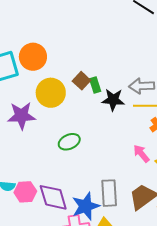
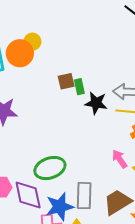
brown square: (81, 81) -> (66, 81), turned 30
yellow circle: (51, 93) -> (32, 42), moved, size x0.6
green ellipse: (69, 142) -> (50, 168), moved, size x1.4

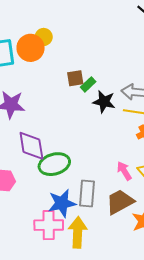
green rectangle: (79, 87) -> (88, 84), turned 56
pink arrow: (120, 159) -> (124, 171), moved
purple diamond: (28, 195) -> (31, 146), moved

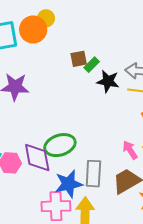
purple diamond: (31, 146) -> (37, 157), moved

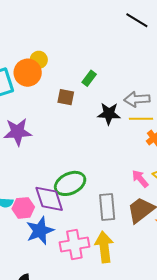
brown square: (79, 59) -> (66, 97), moved, turned 30
green rectangle: (92, 65) -> (89, 78), moved
blue star: (69, 184) -> (40, 231), moved

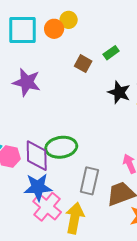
orange circle: (28, 73) -> (54, 29), size x0.7
blue star: (40, 231) -> (38, 187), moved
pink cross: (74, 244) -> (47, 207), turned 32

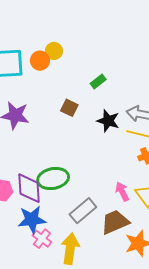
brown square: (83, 64) -> (69, 108), moved
gray rectangle: (89, 181) -> (83, 211), turned 40
pink cross: (47, 207) -> (42, 239), size x0.7

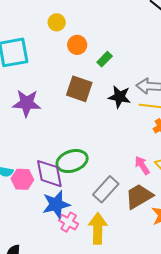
yellow circle: (54, 51) -> (57, 22), moved
orange circle: (40, 61) -> (77, 45), moved
brown square: (69, 108) -> (79, 89), size x1.5

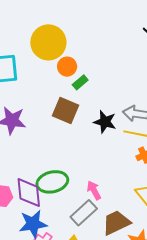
yellow circle: (57, 22) -> (48, 42), size x2.0
green rectangle: (105, 59) -> (80, 82), moved
pink arrow: (142, 165) -> (94, 190), moved

